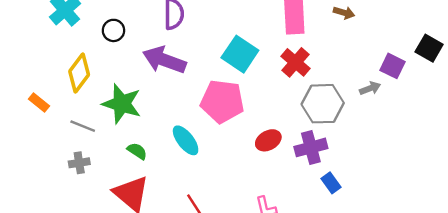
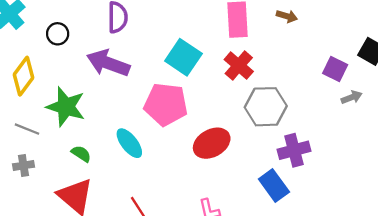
gray arrow: (370, 88) -> (352, 97), moved
red ellipse: (268, 140) -> (212, 143), size x1.4
purple cross: (311, 147) -> (294, 150), moved
blue rectangle: (331, 183) -> (274, 185), size x1.5

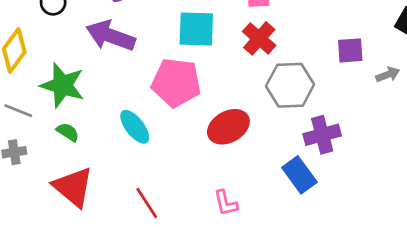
cyan square: (183, 57) -> (196, 29), turned -32
purple square: (335, 69) -> (350, 50), moved, turned -30
green semicircle: (81, 154) -> (68, 132), moved

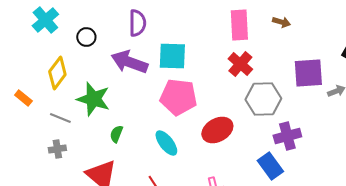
cyan square: (196, 29) -> (172, 56), moved
purple square: (350, 50) -> (308, 73), size x1.5
cyan ellipse: (135, 127) -> (166, 143), moved
green semicircle: (68, 132) -> (116, 134), moved, turned -102

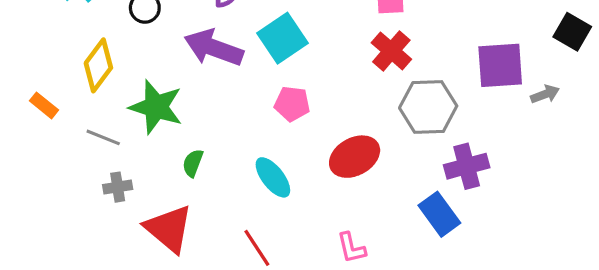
cyan square: (172, 56) -> (282, 38), turned -36
pink pentagon: (178, 97) -> (292, 104), size x0.6
gray cross: (57, 149) -> (118, 187), moved

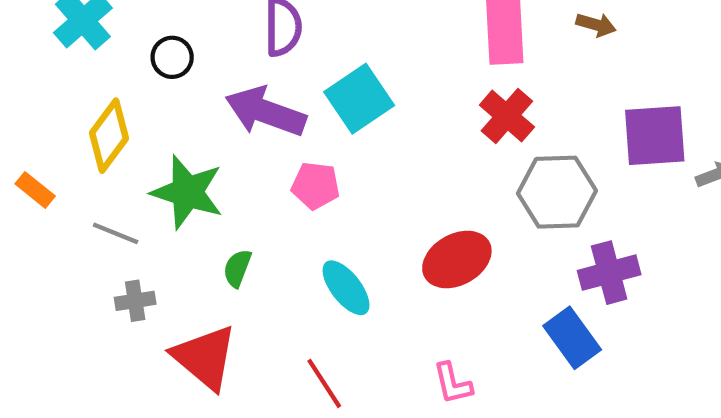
pink pentagon: (292, 104) -> (316, 186), moved

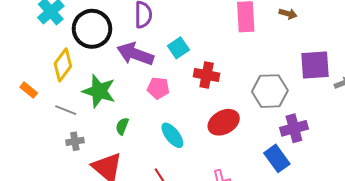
black circle: (172, 57) -> (92, 29), size x2.0
cyan square: (359, 99) -> (178, 48), size x0.7
red cross: (507, 116) -> (207, 75), moved, turned -30

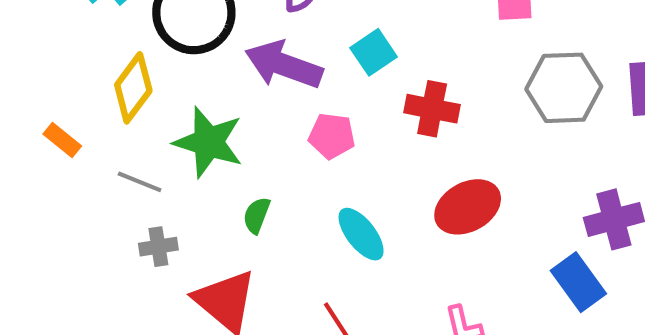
gray hexagon: (270, 91) -> (564, 88), moved

